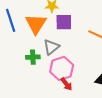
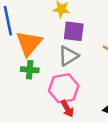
orange triangle: (36, 24) -> (29, 43), moved
gray triangle: (51, 47) -> (68, 56), moved

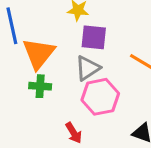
pink hexagon: (64, 88) -> (100, 97), moved
red arrow: (67, 109) -> (74, 133), moved

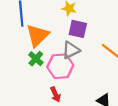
green cross: (40, 86) -> (36, 59), turned 32
pink hexagon: (100, 97) -> (60, 66), moved

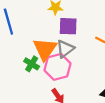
orange triangle: (38, 35) -> (45, 49), moved

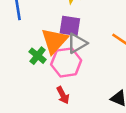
purple square: (68, 26) -> (70, 26), moved

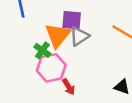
pink hexagon: (66, 62) -> (51, 68), moved

